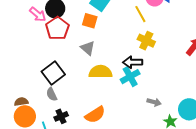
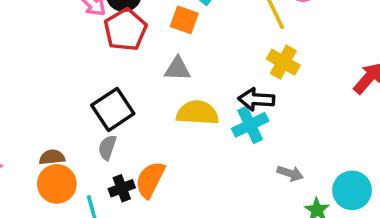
gray triangle: (88, 48) -> (177, 69), turned -42
gray semicircle: (52, 94) -> (107, 147), turned 40
orange semicircle: (95, 115) -> (150, 180), moved, turned 145

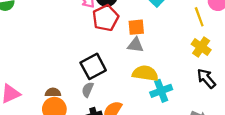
orange square: (184, 20) -> (136, 27), moved, turned -30
black arrow: (256, 99) -> (206, 78), moved, turned 40
cyan cross: (250, 125) -> (161, 91), moved

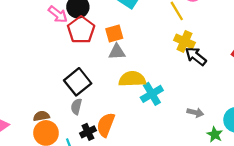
black arrow: (206, 78) -> (196, 56), moved

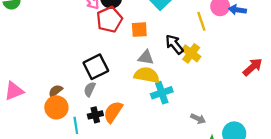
yellow cross: (184, 41) -> (191, 53), moved
gray triangle: (117, 52) -> (146, 57), moved
black arrow: (196, 56) -> (174, 44), moved
brown semicircle: (41, 116) -> (56, 91), turned -40

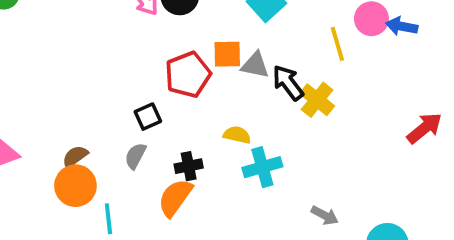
red pentagon: (109, 20) -> (188, 75), moved
gray triangle: (146, 57) -> (255, 65), moved
black square: (96, 67) -> (148, 117), size x0.6
yellow semicircle: (147, 75) -> (237, 135), size x0.6
black cross: (95, 115) -> (189, 166), moved

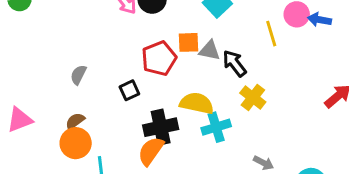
yellow cross: (317, 100) -> (253, 97), moved
yellow semicircle: (237, 135) -> (197, 103), size x1.6
gray semicircle: (135, 156) -> (78, 75), moved
black cross: (189, 166) -> (161, 127), size x1.6

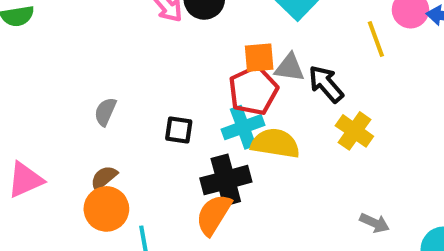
red pentagon: (159, 58) -> (253, 90), moved
black square: (129, 90) -> (179, 130), turned 36
cyan cross: (216, 127) -> (243, 127), moved

